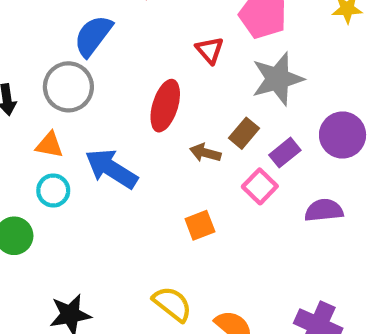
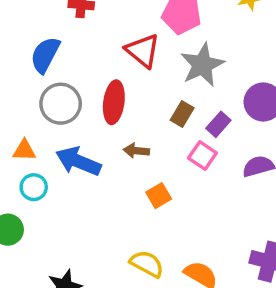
red triangle: (210, 50) -> (143, 51), size x1.5
gray circle: (68, 87) -> (61, 104), moved
brown arrow: (205, 153) -> (136, 151), moved

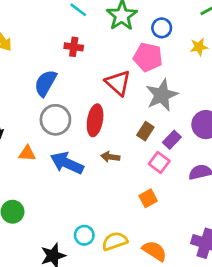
cyan circle: (34, 187) -> (84, 235), moved
orange square: (159, 196) -> (148, 198), moved
yellow semicircle: (147, 264) -> (115, 241), turned -50

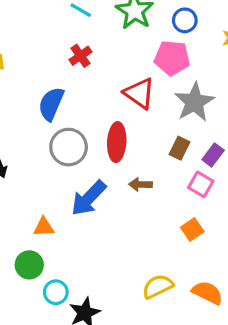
red cross: (74, 47) -> (80, 56), turned -36
orange triangle: (27, 153) -> (44, 227), moved
blue arrow: (67, 163) -> (89, 198), turned -64
cyan circle: (84, 235) -> (56, 292), moved

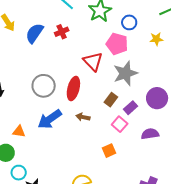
blue semicircle: (51, 104) -> (34, 33), moved

